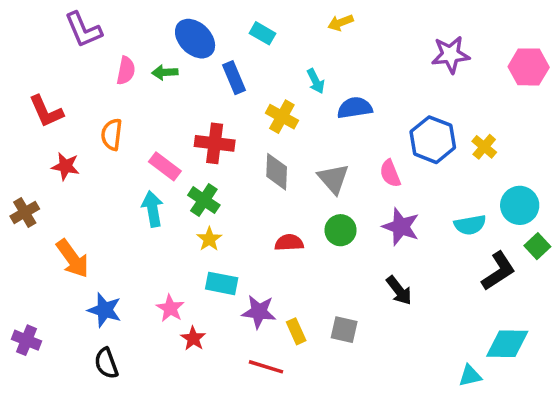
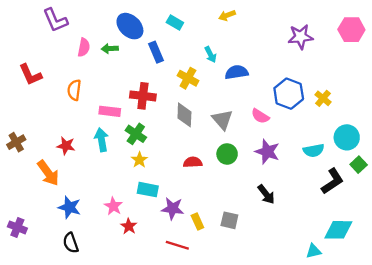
pink hexagon: (529, 67) -> (351, 30), moved
red star: (66, 166) -> (66, 146), moved
pink rectangle: (165, 166) -> (110, 111), turned -30
pink semicircle: (390, 173) -> (260, 116), turned -36

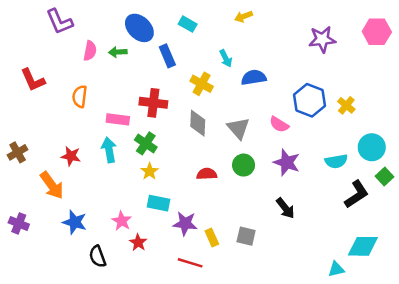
purple cross: (17, 227) -> (19, 223), moved
black semicircle: (71, 243) -> (98, 256), moved

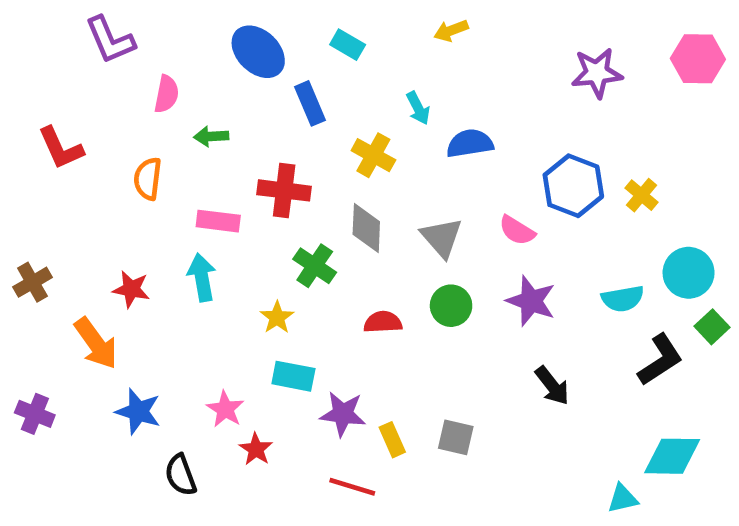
green arrow: (118, 52) -> (211, 136), moved
green cross: (146, 143) -> (315, 266), moved
black arrow: (285, 208) -> (552, 386), moved

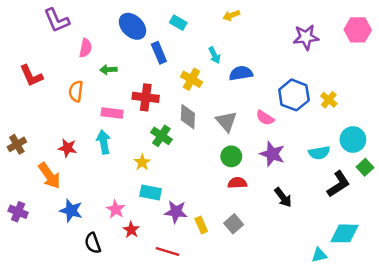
red semicircle: (383, 322) -> (237, 183), moved
gray square: (456, 437) -> (234, 224), turned 36
red line: (352, 487) -> (167, 252), moved

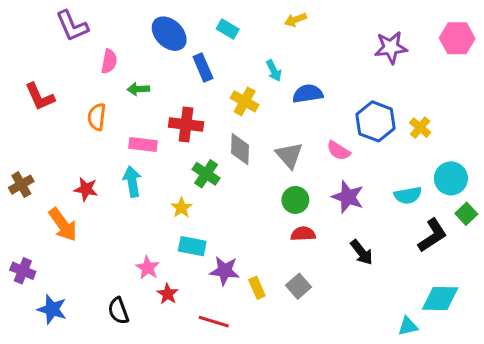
blue star: (71, 211) -> (52, 309), moved

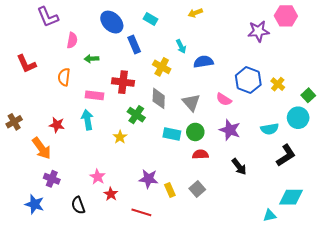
pink hexagon: (457, 38) -> (286, 16), moved
green square: (466, 214) -> (308, 95), moved
cyan rectangle: (192, 246) -> (172, 134), moved
purple cross: (23, 271) -> (52, 179), moved

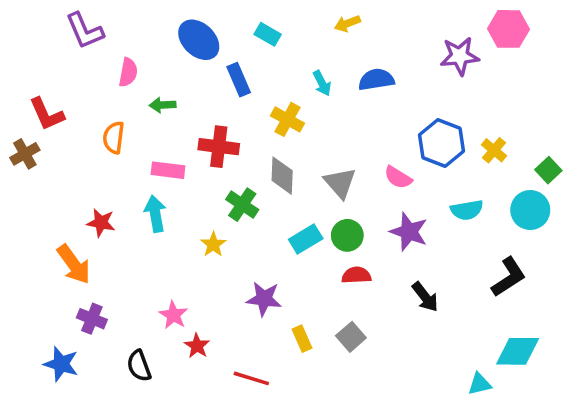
blue semicircle: (203, 62) -> (376, 80), moved
brown cross: (14, 122) -> (25, 154), moved
cyan semicircle: (270, 129) -> (467, 210), moved
cyan rectangle: (172, 134) -> (306, 239), turned -42
purple star: (148, 179) -> (264, 299), moved

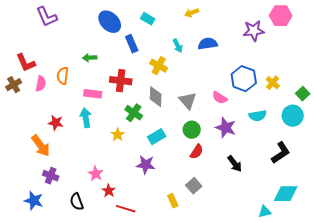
pink semicircle: (128, 72) -> (41, 84), moved
cyan rectangle: (306, 239) -> (157, 137), moved
red semicircle: (356, 275) -> (197, 152), turned 126
yellow rectangle: (302, 339) -> (173, 201), moved
red line: (251, 378) -> (126, 209), moved

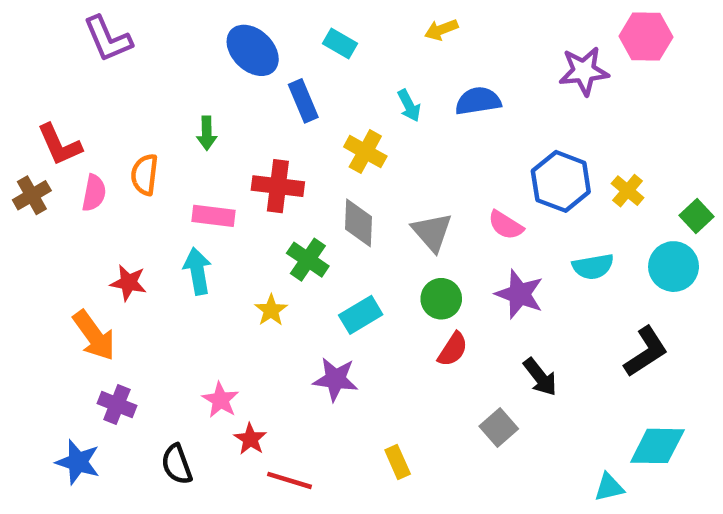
green arrow: (90, 58) -> (207, 133), turned -88
gray square: (194, 186) -> (499, 428), moved

